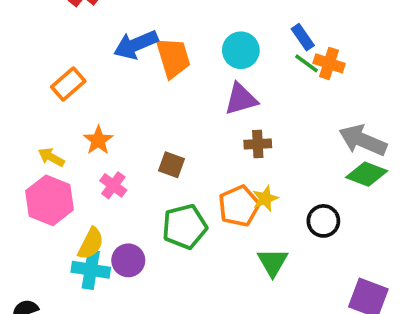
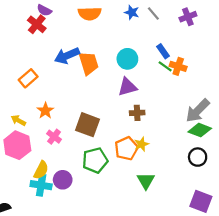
gray arrow: (363, 140) -> (198, 111), turned -68
brown square: (171, 165) -> (87, 125), size x1.6
black circle: (323, 221) -> (198, 157), moved

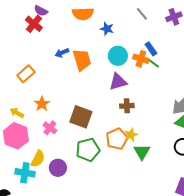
blue star: (132, 12) -> (107, 29), moved
blue arrow: (67, 56) -> (62, 53), size x0.6
orange cross: (178, 66) -> (141, 59), moved
green triangle: (146, 181) -> (142, 152), moved
cyan cross: (41, 185) -> (25, 173), moved

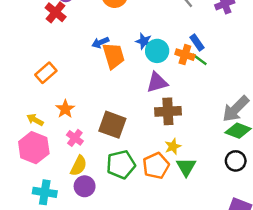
blue star: (107, 29) -> (144, 41), moved
blue arrow: (62, 53) -> (100, 42), moved
brown cross: (127, 106) -> (168, 111), size x1.5
orange pentagon: (117, 139) -> (156, 166), moved
yellow semicircle: (38, 159) -> (79, 166), moved

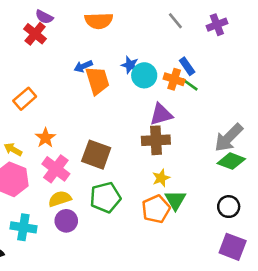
purple triangle: (157, 82) -> (161, 114), moved
pink cross: (75, 138) -> (56, 169), size x1.5
black circle: (236, 161) -> (229, 207), moved
yellow semicircle: (79, 166) -> (60, 199), turned -135
orange pentagon: (156, 166) -> (156, 209), moved

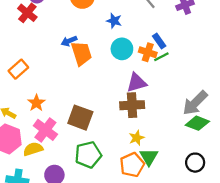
blue star: (130, 65) -> (114, 21), moved
green line: (190, 84) -> (161, 57), turned -63
yellow semicircle: (60, 199) -> (33, 149), moved

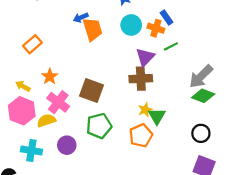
green line: (161, 57) -> (171, 46), moved
purple triangle: (137, 83) -> (145, 57), turned -30
green triangle: (149, 157) -> (157, 116), moved

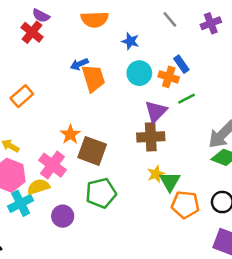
orange star: (50, 76) -> (70, 134), moved
orange pentagon: (141, 135) -> (185, 205), moved, turned 30
cyan cross: (31, 151) -> (21, 203), moved, turned -36

